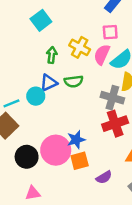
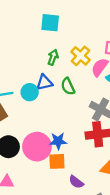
cyan square: (41, 20) -> (50, 23), turned 30
green semicircle: (74, 81) -> (68, 86), turned 60
purple semicircle: (104, 177) -> (76, 182), turned 56

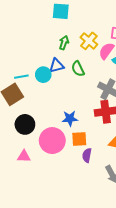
pink circle: (37, 147) -> (52, 141), moved
orange square: (57, 161) -> (79, 139), moved
purple semicircle: (76, 182) -> (87, 155), turned 64

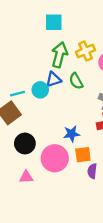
yellow cross: (89, 41) -> (85, 51), turned 30
green arrow: (64, 43) -> (59, 55), size x1.6

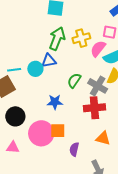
green semicircle: (76, 81) -> (74, 81), moved, turned 56
blue star: (72, 134) -> (55, 102), moved
orange square: (83, 155) -> (58, 131), moved

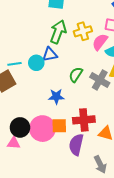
red cross: (94, 108) -> (84, 120), moved
black circle: (15, 116) -> (20, 127), moved
purple semicircle: (74, 149) -> (76, 145), size x1.5

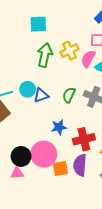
blue triangle: (50, 54) -> (41, 95), moved
blue star: (56, 96) -> (59, 127), moved
orange square: (59, 126) -> (60, 168), moved

